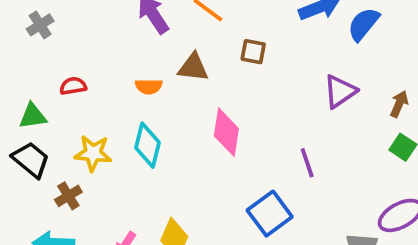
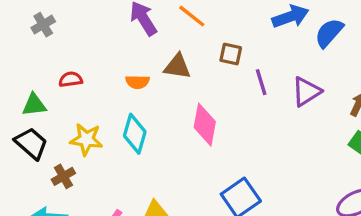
purple line: (307, 163) -> (261, 82), moved

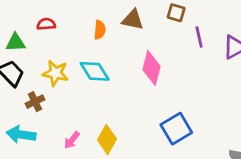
orange semicircle: (137, 82) -> (100, 30), turned -90
cyan diamond: (135, 134) -> (95, 71), turned -52

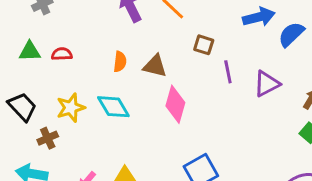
brown triangle: (133, 20) -> (155, 66), moved
green triangle: (16, 43) -> (30, 51), moved
yellow star: (56, 73) -> (71, 108), turned -30

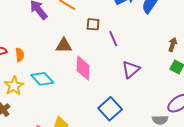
orange semicircle: (120, 62) -> (20, 55), moved
purple triangle: (267, 84) -> (131, 69), moved

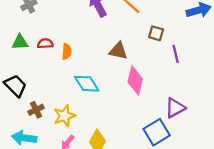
purple triangle: (131, 69) -> (175, 108), moved
yellow star: (14, 86) -> (64, 116), moved

